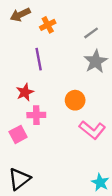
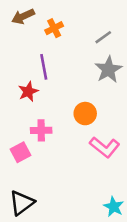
red star: (25, 92) -> (28, 92), moved

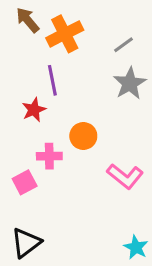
brown arrow: (23, 16) -> (28, 20), turned 75
orange cross: (54, 28) -> (65, 34), size x1.6
orange circle: (85, 114) -> (83, 136), moved

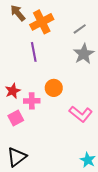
red star: (34, 110) -> (13, 91), moved

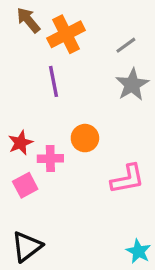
pink L-shape: (81, 114) -> (127, 179), turned -50

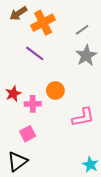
brown arrow: (28, 20) -> (18, 13), turned -84
purple line: (53, 81) -> (35, 53), turned -42
pink square: (25, 185) -> (28, 134), moved

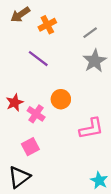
orange cross: (43, 23) -> (47, 25), size x0.7
pink cross: (33, 104) -> (36, 114), turned 35

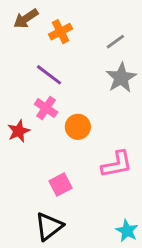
pink cross: (36, 114) -> (46, 108), moved
pink square: (30, 147) -> (61, 185), moved
black triangle: (19, 177) -> (49, 226), moved

